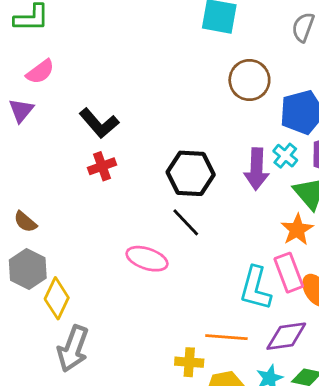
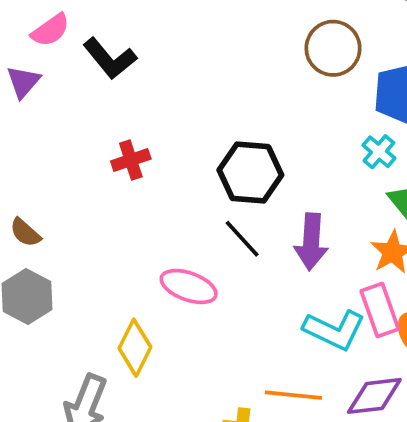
black L-shape: (99, 123) -> (110, 58), moved
purple arrow: (257, 169) -> (311, 242), moved
cyan L-shape: (255, 288) -> (334, 330), turned -81
yellow diamond: (57, 298) -> (135, 348), moved

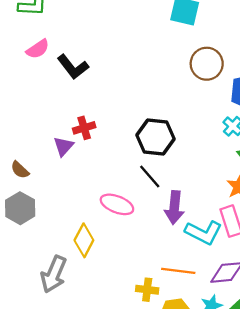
purple triangle: (23, 82) -> (63, 146), moved
purple arrow: (311, 242) -> (174, 208), moved

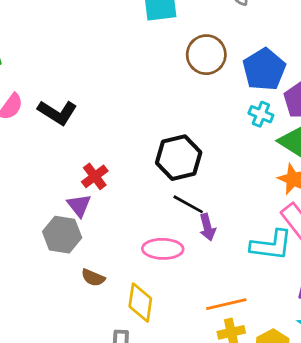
brown semicircle: (20, 170) -> (93, 278), moved
gray hexagon: (20, 208) -> (62, 235), moved
purple arrow: (174, 208) -> (207, 227), moved, size x0.7
orange line: (178, 271) -> (226, 304), moved

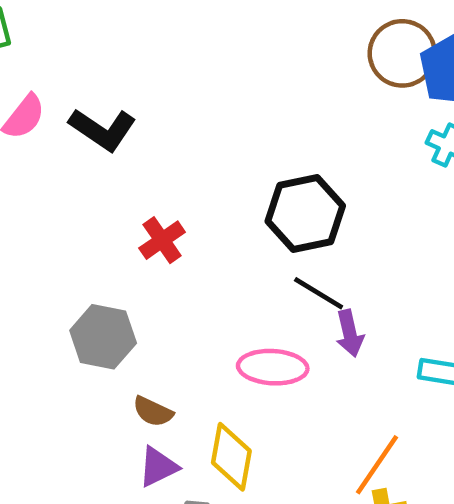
brown circle: (206, 55) -> (402, 53), moved
purple triangle: (79, 205) -> (158, 467), moved, turned 40
orange line: (226, 304) -> (377, 465), turned -45

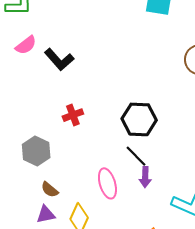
pink ellipse: (273, 367) -> (107, 183), turned 56

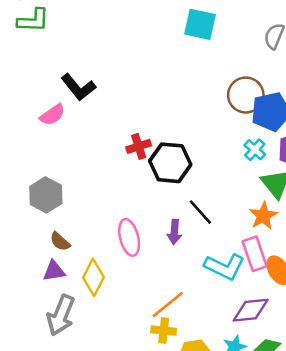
pink semicircle: (26, 45) -> (52, 115), moved
red cross: (73, 115) -> (139, 146), moved
black line: (136, 156) -> (200, 212), moved

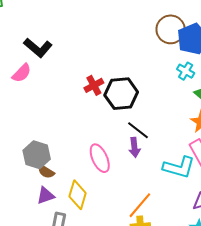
gray hexagon: (46, 195) -> (37, 155), moved
black line: (200, 212) -> (138, 130), moved

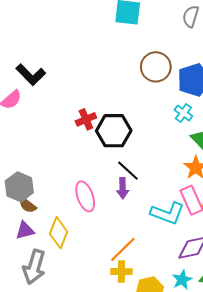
brown circle: (171, 29) -> (156, 67), moved

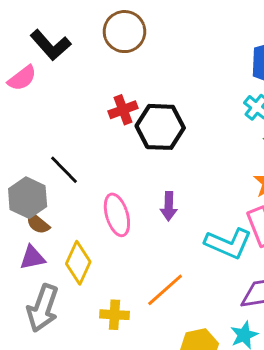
brown circle: (156, 67) -> (124, 32), moved
black line: (128, 171) -> (64, 170), moved
yellow cross: (121, 272) -> (114, 315), moved

